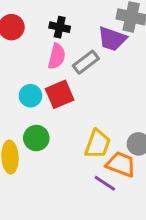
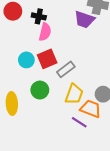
black cross: (60, 27) -> (39, 16), moved
gray rectangle: (86, 62) -> (66, 69), moved
green circle: (36, 138) -> (40, 90), moved

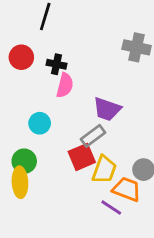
purple trapezoid: (84, 20) -> (107, 109), moved
red square: (47, 59) -> (82, 157), moved
green circle: (40, 90) -> (24, 161), moved

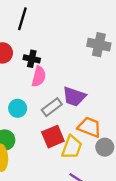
gray rectangle: (93, 136) -> (52, 107), moved
orange trapezoid: (127, 189) -> (89, 127), moved

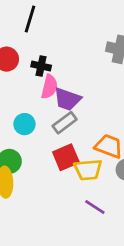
purple trapezoid: (74, 96) -> (67, 99), moved
yellow trapezoid: (72, 147) -> (88, 170), turned 65

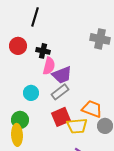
purple trapezoid: (67, 99) -> (62, 75), turned -40

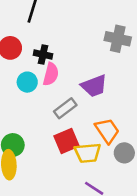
purple trapezoid: (62, 75) -> (94, 86), moved
cyan circle: (31, 93) -> (27, 82), moved
orange trapezoid: (92, 109) -> (107, 131), turned 35

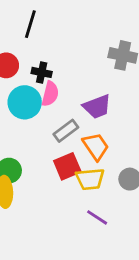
cyan circle: (27, 82) -> (25, 102), size x1.5
orange trapezoid: (107, 131) -> (96, 146), moved

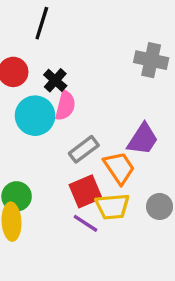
black cross: (42, 72) -> (55, 80), turned 30
purple trapezoid: (97, 107) -> (143, 139), moved, turned -36
purple line: (97, 217) -> (86, 223), moved

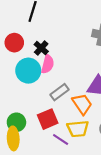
red square: (86, 191) -> (48, 119), moved

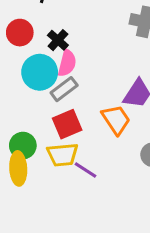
gray rectangle: (59, 92) -> (64, 89), moved
red square: (48, 119) -> (67, 124), moved
yellow trapezoid: (78, 129) -> (63, 155), moved

